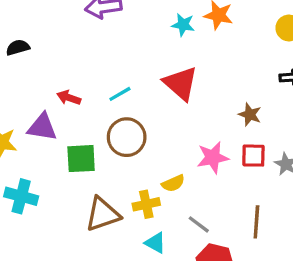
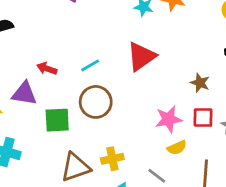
red triangle: (181, 83) -> (141, 56), turned 44
yellow semicircle: (173, 183) -> (177, 148), moved

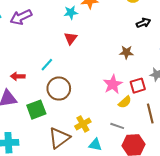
red triangle: (141, 56) -> (71, 38), moved, size x0.6
red square: (203, 118) -> (138, 86), moved

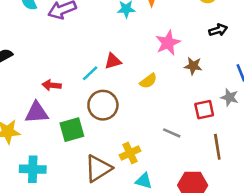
red triangle: (71, 38) -> (113, 61), moved, turned 32
pink star: (113, 84) -> (168, 43), moved
yellow semicircle: (125, 102) -> (148, 81), moved
gray line: (117, 126) -> (172, 133), moved

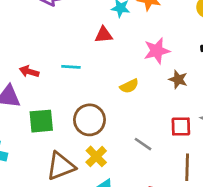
red triangle: (113, 61) -> (104, 35), moved
cyan line: (90, 73) -> (71, 67), turned 36
brown circle: (103, 105) -> (89, 120), moved
yellow cross: (130, 153) -> (96, 156), turned -30

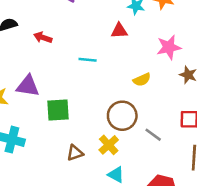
red arrow: (29, 72) -> (43, 38), moved
brown circle: (89, 120) -> (122, 116), moved
brown triangle: (61, 166) -> (75, 153), size x0.6

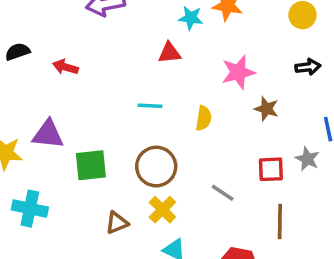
cyan line: (88, 60) -> (150, 106), moved
yellow semicircle: (142, 80) -> (204, 118), turned -54
brown circle: (122, 116) -> (156, 167), moved

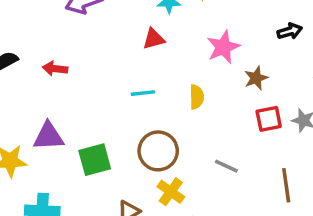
brown star: (266, 109) -> (256, 78), turned -30
red square: (271, 169) -> (269, 119), moved

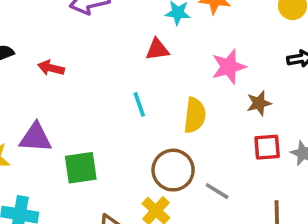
cyan line: (143, 93) -> (139, 104), turned 70
yellow semicircle: (197, 97) -> (195, 115), size x1.4
brown circle: (158, 151) -> (173, 170), moved

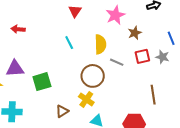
red triangle: (157, 49) -> (75, 11), turned -40
gray line: (217, 191) -> (117, 62), moved

